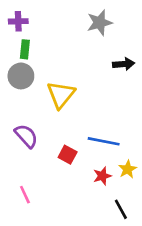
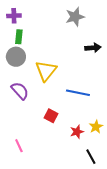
purple semicircle: (26, 136) -> (20, 91), moved
blue line: (104, 141) -> (78, 93), moved

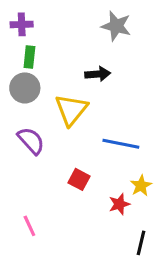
gray star: (75, 17) -> (116, 26), turned 30
black arrow: (93, 48) -> (98, 74), moved
yellow star: (96, 127) -> (141, 186), moved
black line: (91, 157) -> (141, 243), turned 42

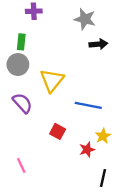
purple cross: (22, 24) -> (34, 11), moved
black arrow: (98, 74) -> (98, 44), moved

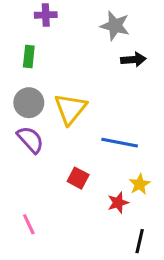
gray circle: (18, 65) -> (29, 103), moved

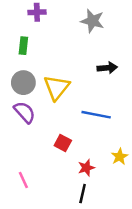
black arrow: (133, 60) -> (107, 68), moved
yellow star: (140, 184) -> (120, 157), moved
red star: (118, 203) -> (86, 168), moved
black line: (140, 241) -> (83, 194), moved

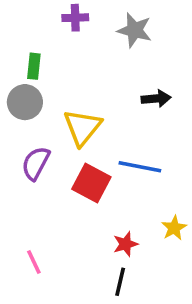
purple cross: (37, 12) -> (75, 18), moved
gray circle: (23, 83) -> (25, 102), moved
purple semicircle: (25, 112) -> (36, 163), turned -110
red square: (63, 143) -> (91, 183), moved, size x1.5

